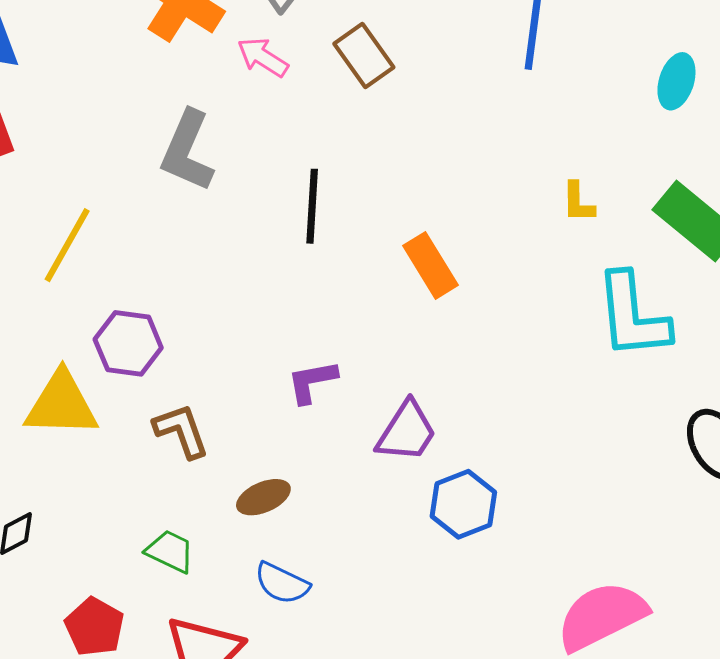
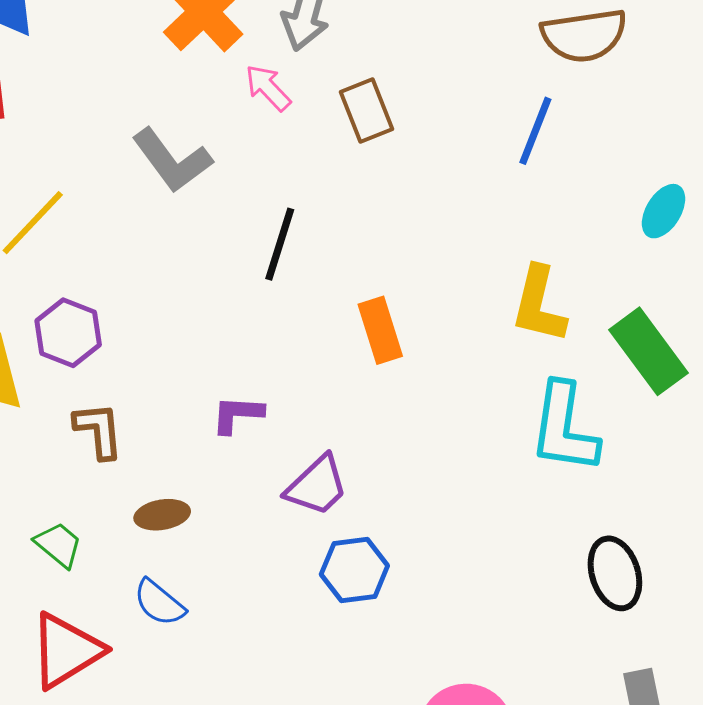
gray L-shape: (187, 151) -> (172, 160), turned -74
yellow L-shape: (578, 202) -> (539, 305), size x1.8

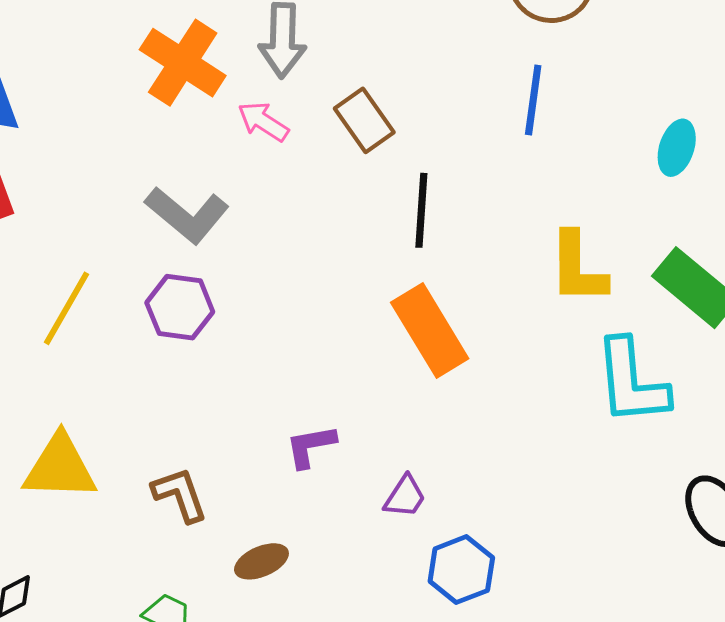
black line: (280, 244) -> (421, 210), moved
orange rectangle: (380, 330) -> (430, 331), size x1.4
purple hexagon: (68, 333) -> (180, 307), moved
purple trapezoid: (317, 486) -> (405, 497), size x0.7

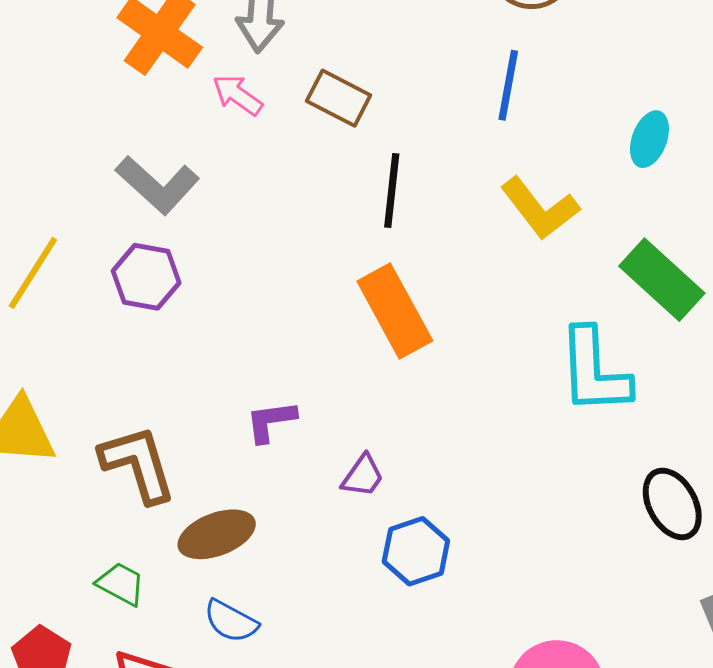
brown rectangle: (364, 120) -> (339, 98), turned -30
yellow L-shape: (578, 268) -> (540, 208), moved, turned -40
brown L-shape: (180, 495) -> (138, 464), size x1.4
brown ellipse: (261, 561) -> (217, 534), size x1.4

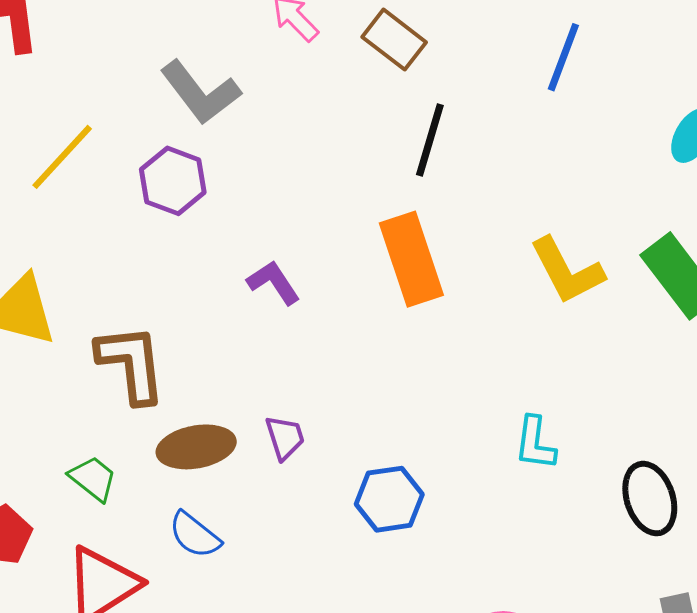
yellow L-shape: (540, 208) -> (567, 271), moved
cyan L-shape: (594, 371) -> (535, 443), moved, size x0.6
purple L-shape: (271, 421) -> (274, 282), moved, turned 54
purple trapezoid: (363, 476) -> (285, 437), moved, turned -63

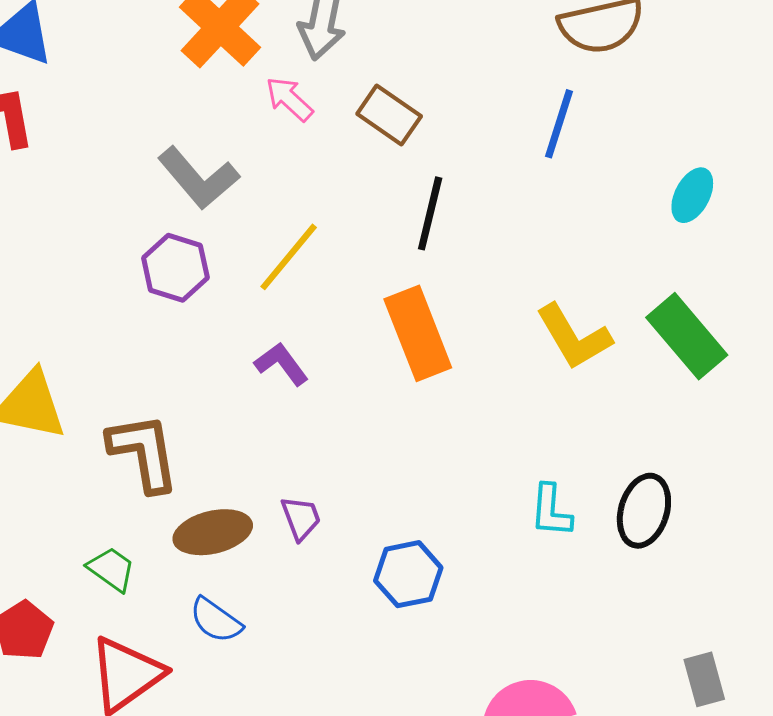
yellow line: (62, 157) -> (289, 257), moved
black ellipse: (650, 499) -> (644, 511), moved, turned 38

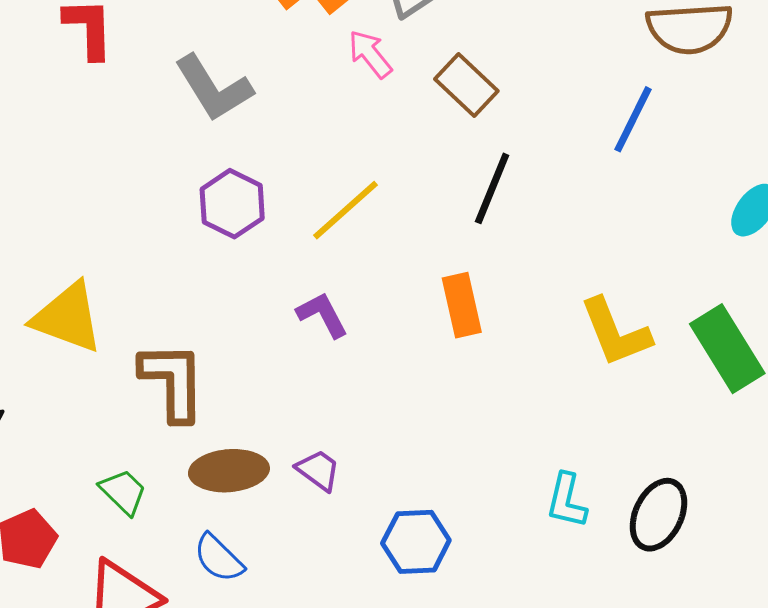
gray L-shape: (198, 178) -> (214, 88), moved
orange rectangle: (418, 333) -> (462, 305), size x0.7
purple trapezoid: (301, 518) -> (318, 470), turned -42

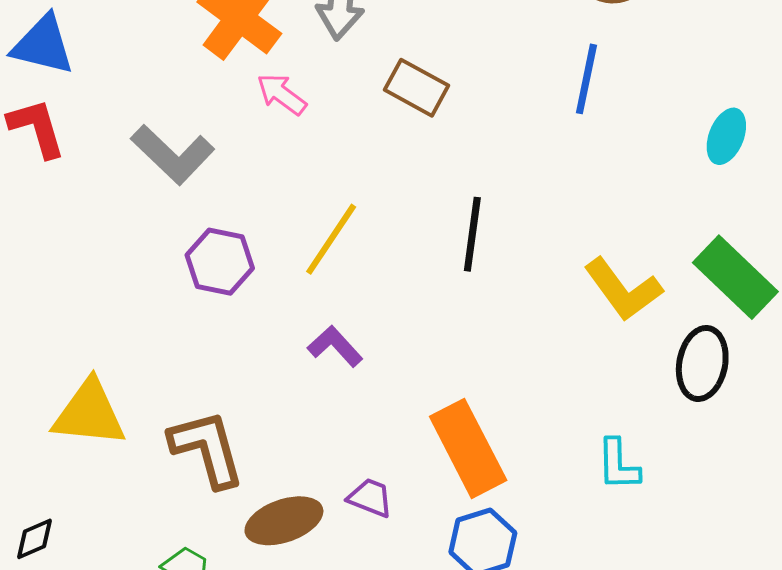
pink arrow: (370, 54) -> (282, 94), moved
black line: (492, 188) -> (472, 234), moved
orange rectangle: (462, 305) -> (468, 448), moved, size x1.5
black ellipse: (658, 515) -> (702, 363), moved

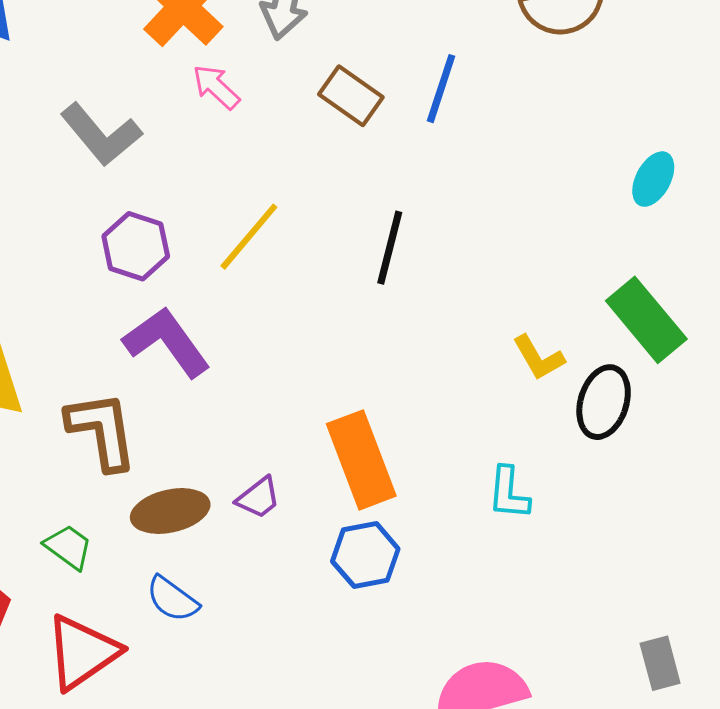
blue line: (586, 79) -> (441, 89), moved
yellow L-shape: (623, 289) -> (538, 358), moved, size x0.7
purple L-shape: (335, 346) -> (167, 342), moved, size x1.6
purple trapezoid: (370, 498) -> (258, 498), turned 114

